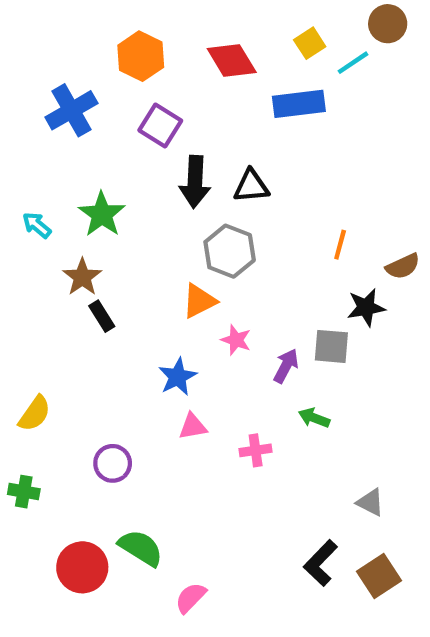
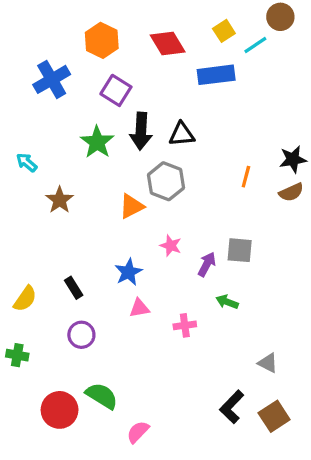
green star: (102, 214) -> (97, 142), moved
orange triangle: (199, 301) -> (132, 206), moved
black star: (366, 307) -> (293, 159), moved
black rectangle: (102, 316) -> (74, 288), moved

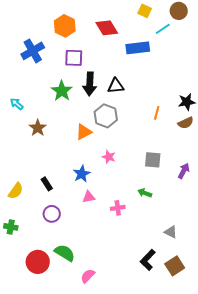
yellow square: (224, 31) -> (145, 11), moved, turned -32
purple square: (116, 90) -> (74, 58), turned -30
purple arrow: (207, 264) -> (184, 171), moved

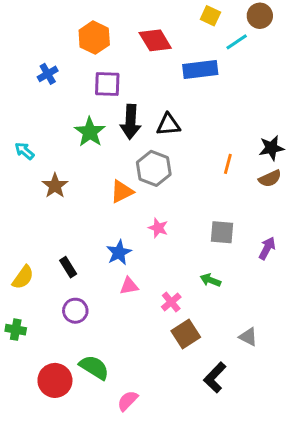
blue cross: (33, 51) -> (48, 74), size x0.6
pink cross: (118, 208) -> (171, 302), turned -32
brown square: (175, 266) -> (186, 334), moved

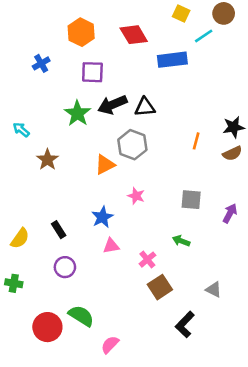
black arrow: (131, 122) -> (112, 105), turned 64

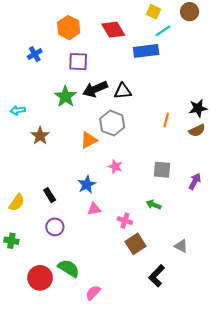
cyan line: (204, 36) -> (163, 31), moved
cyan arrow: (21, 130) -> (18, 110), turned -48
pink cross: (147, 260) -> (125, 221), turned -32

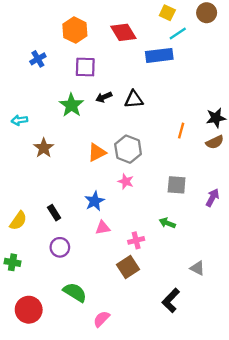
black arrow: (95, 89) -> (104, 97), size x0.6
gray hexagon: (112, 123) -> (128, 149), moved
pink cross: (125, 221) -> (136, 240), turned -32
brown square: (135, 244) -> (128, 267), moved
red circle: (40, 278) -> (29, 310), moved

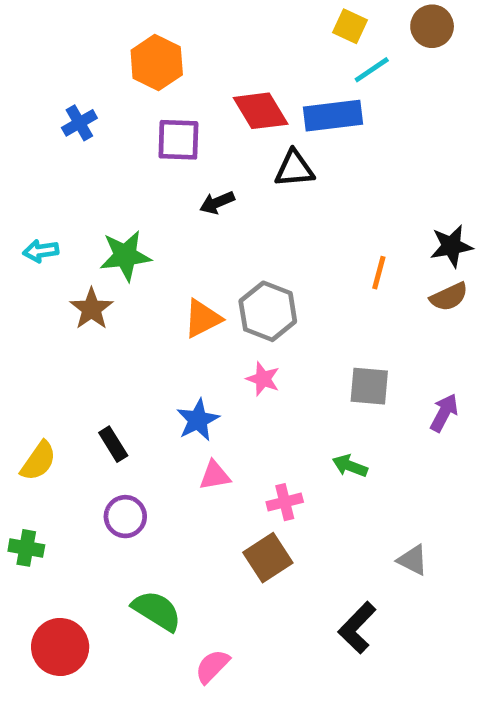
red diamond: (123, 32) -> (261, 111), moved
black triangle: (134, 99) -> (294, 169), moved
green star: (71, 105) -> (125, 256), moved, turned 30

